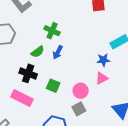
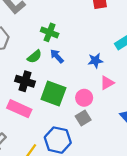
blue arrow: (58, 52) -> (57, 56), turned 112
blue star: (103, 60) -> (95, 61), moved
green square: (53, 86) -> (53, 94), size x1.6

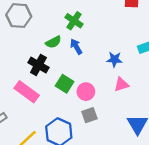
green square: (53, 94) -> (65, 84), size x0.7
pink circle: (84, 98) -> (86, 92), moved

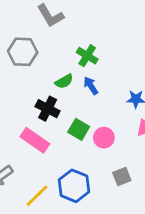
gray square: (89, 115) -> (122, 176), moved

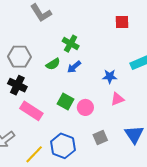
gray hexagon: (23, 52) -> (19, 57), moved
blue arrow: (91, 86) -> (74, 67), turned -96
black cross: (48, 109) -> (17, 85), moved

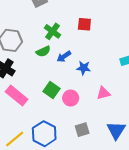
red square: (122, 22) -> (84, 24), moved
green cross: (71, 44) -> (53, 31), moved
blue star: (110, 77) -> (84, 68), moved

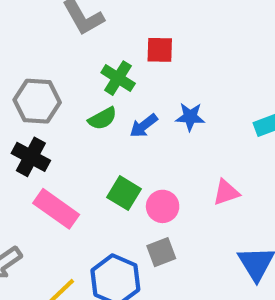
red square: (84, 24) -> (160, 50), moved
blue star: (84, 68) -> (190, 117), moved
gray square: (82, 130) -> (161, 252), moved

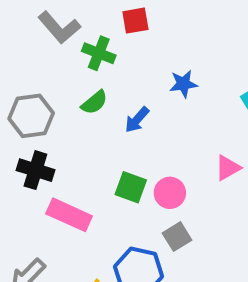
red square: (160, 50) -> (135, 21), moved
green cross: (118, 78) -> (99, 53), moved
blue star: (190, 117) -> (183, 84), moved
green semicircle: (103, 119) -> (94, 102), moved

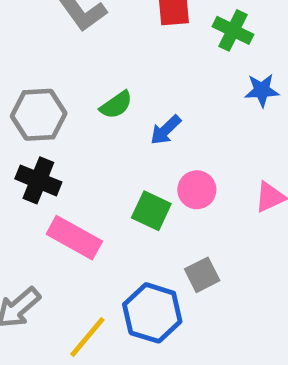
green cross: (99, 53) -> (233, 30), moved
blue star: (183, 84) -> (262, 90), moved
pink circle: (170, 193) -> (197, 190), moved

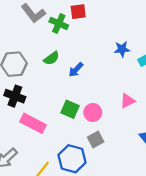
green cross: (233, 30) -> (59, 23), moved
pink circle: (197, 190) -> (93, 112), moved

